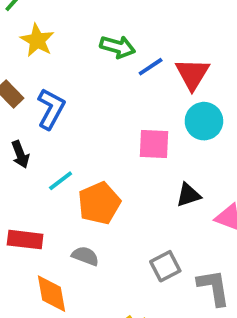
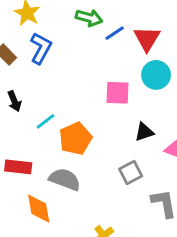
blue L-shape: (51, 109) -> (41, 48), moved
gray semicircle: (85, 256) -> (65, 179), size x1.5
gray square: (165, 266) -> (131, 173), moved

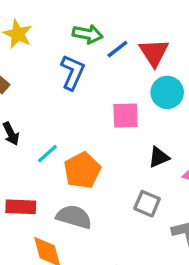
blue L-shape: (41, 48) -> (73, 72), moved
gray square: (131, 173) -> (147, 204), turned -35

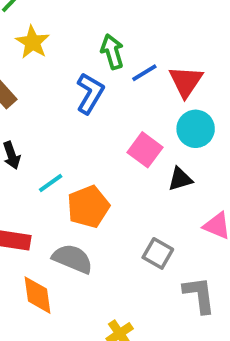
green arrow: (88, 34) -> (112, 52), turned -124
pink square: (126, 116) -> (145, 150), turned 32
black triangle: (159, 157) -> (180, 179), moved

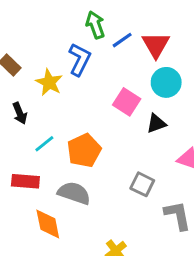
yellow star: (32, 42) -> (49, 82), moved
cyan line: (51, 183) -> (44, 144), moved

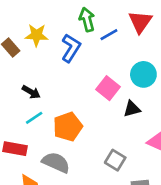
red triangle: (156, 45) -> (140, 22), moved
yellow star: (49, 82) -> (37, 35), moved, turned -30
black arrow: (20, 113) -> (31, 92), moved, turned -42

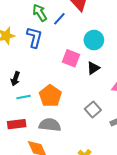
black arrow: (31, 92) -> (15, 79), turned 96
cyan line: (34, 118) -> (24, 97), turned 40
gray square: (115, 160) -> (93, 110), turned 35

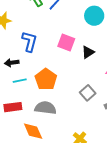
blue L-shape: (34, 37) -> (29, 42), moved
cyan circle: (94, 40) -> (94, 16), moved
black arrow: (15, 79) -> (12, 63), turned 64

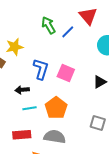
pink square: (66, 43) -> (66, 73), moved
gray square: (88, 93) -> (98, 123), turned -35

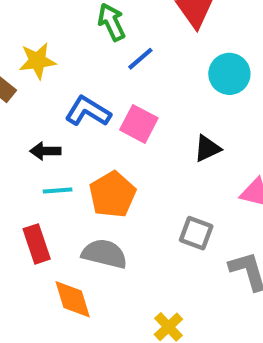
blue line: (68, 32) -> (140, 59), moved
blue L-shape: (41, 69) -> (88, 111), turned -80
red rectangle: (22, 135) -> (37, 244), turned 72

